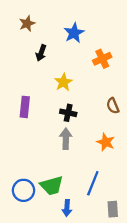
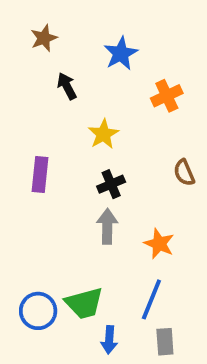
black arrow: (41, 53) -> (67, 86), turned 133
black cross: (68, 113) -> (111, 184), turned -35
orange star: (106, 142) -> (159, 244), moved
gray rectangle: (113, 209) -> (165, 342), moved

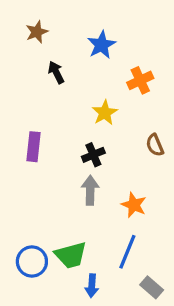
yellow star: (103, 134) -> (105, 113), moved
gray rectangle: (165, 342) -> (152, 287), moved, turned -45

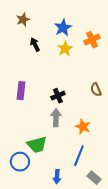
orange cross: (140, 80) -> (92, 40), moved
yellow star: (105, 113) -> (65, 49), moved
green trapezoid: (71, 255) -> (37, 145), moved

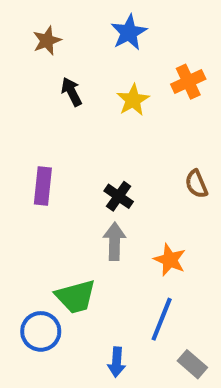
blue star: (63, 28) -> (129, 32), moved
black cross: (58, 96) -> (119, 196), turned -32

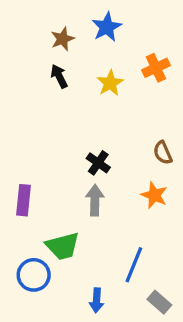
brown star: (47, 41) -> (63, 39), moved
purple rectangle: (43, 186) -> (23, 200), moved
orange star: (170, 260) -> (154, 195), moved

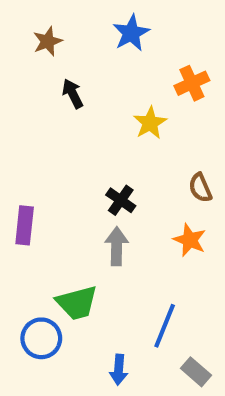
brown star: (63, 39) -> (48, 41), moved
yellow star: (110, 83) -> (150, 123), moved
purple rectangle: (23, 200) -> (25, 225), moved

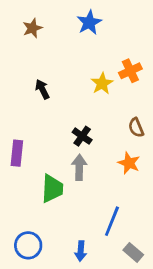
orange cross: (192, 83) -> (130, 71), moved
black arrow: (73, 94) -> (42, 89), moved
green trapezoid: (77, 303) -> (52, 189), moved, turned -72
blue circle: (41, 338) -> (28, 245), moved

